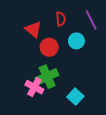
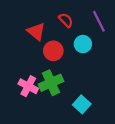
red semicircle: (61, 19) -> (66, 20), turned -40
pink cross: (34, 87) -> (28, 86), moved

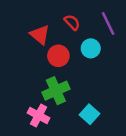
pink cross: (28, 86) -> (39, 115), moved

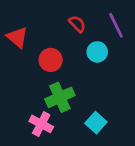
red triangle: (40, 35) -> (17, 37), moved
red circle: (58, 56) -> (51, 60), moved

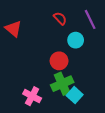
red circle: (51, 60) -> (59, 61), moved
green cross: (60, 97) -> (62, 84), moved

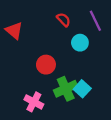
red circle: (59, 61) -> (46, 65), moved
cyan square: (75, 95) -> (82, 89), moved

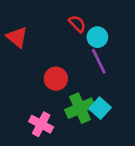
purple line: (95, 21) -> (99, 61), moved
cyan circle: (80, 43) -> (97, 37), moved

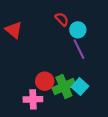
red circle: (56, 79) -> (45, 81), moved
pink cross: (41, 124) -> (33, 99), turned -30

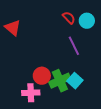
red semicircle: (62, 19) -> (69, 18), moved
cyan circle: (78, 30) -> (87, 21), moved

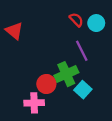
green cross: (60, 81) -> (66, 74), moved

